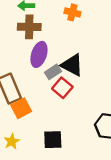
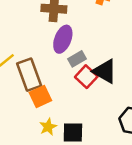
black triangle: (72, 65) -> (105, 71), moved
yellow star: (12, 141) -> (48, 127), moved

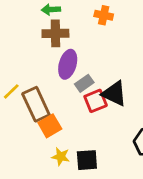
red square: (86, 77) -> (96, 101), turned 30
yellow star: (48, 127) -> (61, 157), turned -30

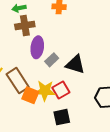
red square: (96, 101) -> (61, 90), moved
orange square: (50, 126) -> (30, 95), turned -30
yellow star: (61, 157) -> (45, 91), moved, size x1.5

